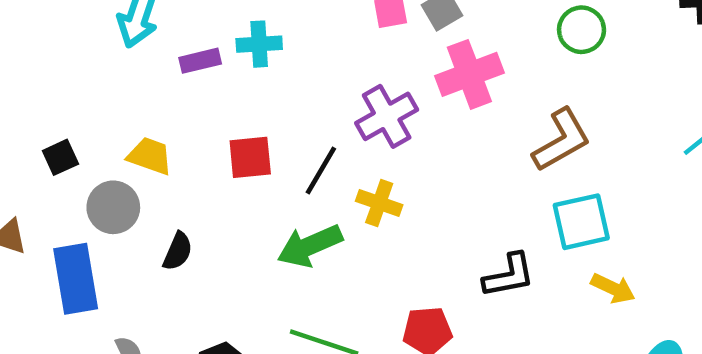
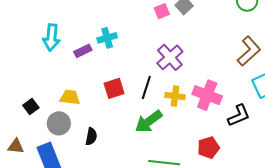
pink cross: (469, 74) -> (207, 95), moved, turned -36

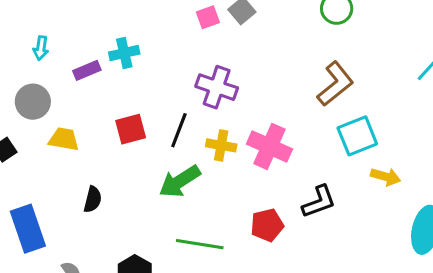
cyan arrow: (51, 37) -> (41, 48), size x0.6
purple cross: (170, 57) -> (217, 87), turned -32
black L-shape: (239, 115) -> (319, 202), moved
gray circle: (59, 123) -> (33, 102), moved

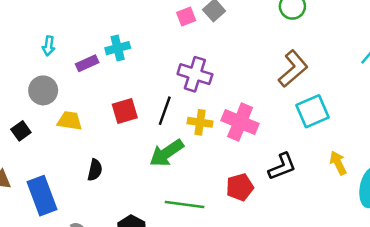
yellow arrow: (386, 177) -> (338, 163), moved, turned -130

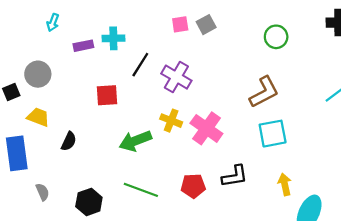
gray circle: (43, 90) -> (38, 74), moved
black line: (165, 111) -> (140, 65), moved
yellow trapezoid: (70, 121) -> (38, 117), moved

